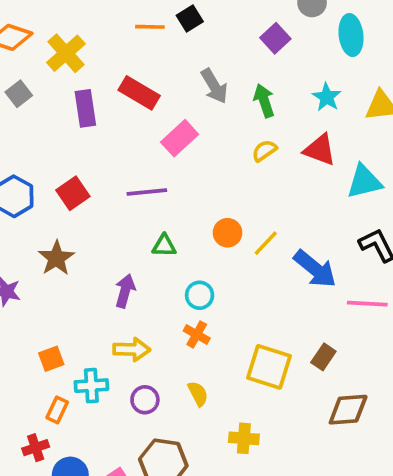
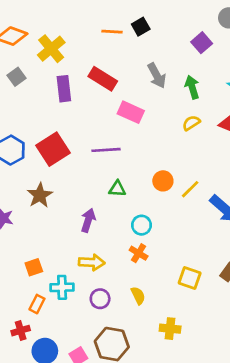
pink rectangle: (180, 138) -> (131, 112), turned 65
red square: (73, 193) -> (53, 149), size x1.4
yellow square: (269, 367) -> (190, 278), size x0.7

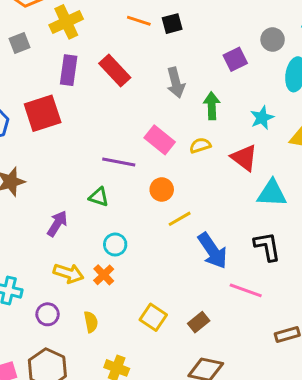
pink rectangle: (131, 112) -> (160, 140), moved
red square: (53, 149) -> (43, 113), moved
purple line: (106, 150) -> (119, 162), moved
orange circle: (163, 181) -> (162, 190), moved
yellow arrow: (92, 262) -> (69, 273), moved

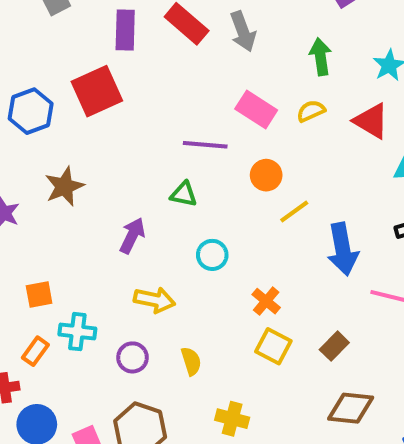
gray arrow: (176, 83) -> (243, 31), moved
blue arrow: (213, 251) -> (343, 249), turned 30
orange cross: (104, 275) -> (266, 301), moved

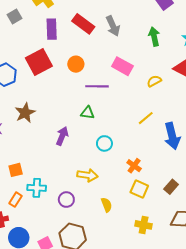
yellow semicircle: (311, 111) -> (154, 81), moved
orange circle: (266, 175) -> (76, 64), moved
yellow arrow: (154, 300) -> (88, 175), moved
yellow semicircle: (191, 361) -> (107, 205), moved
yellow cross: (232, 419) -> (144, 225), moved

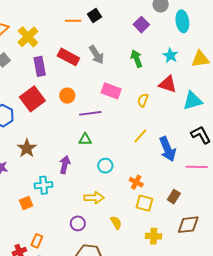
yellow semicircle: (154, 81) -> (143, 100), turned -32
cyan cross: (37, 188) -> (44, 185), moved
orange rectangle: (16, 200) -> (37, 241), moved

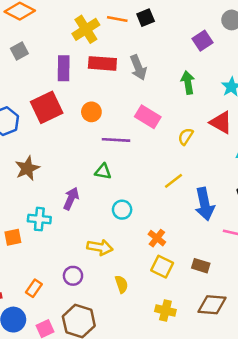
yellow cross: (28, 37) -> (86, 29), moved
red rectangle: (68, 57) -> (102, 63), turned -35
brown rectangle: (174, 197) -> (201, 266), turned 64
orange rectangle: (37, 241) -> (34, 288), moved

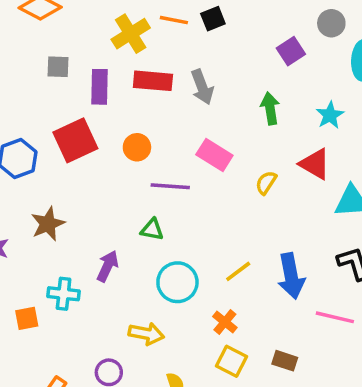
gray square: (19, 51) -> (58, 67), moved, turned 30
yellow line: (173, 181) -> (238, 271), moved
cyan circle: (122, 210) -> (177, 282), size x1.5

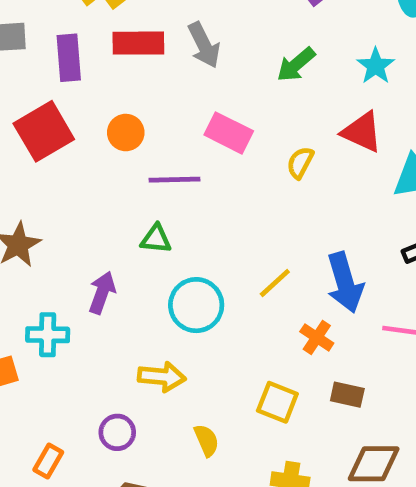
green arrow: (270, 108) -> (296, 65), turned -116
orange cross: (225, 322) -> (317, 337), moved

